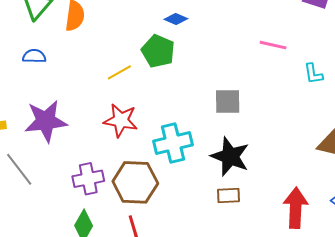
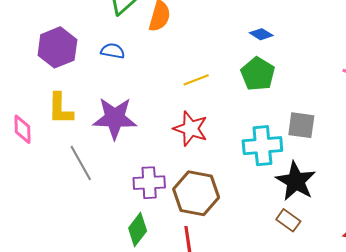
green pentagon: (158, 51) -> (258, 74), moved
cyan cross: (173, 143) -> (262, 146), moved
brown rectangle: (228, 195) -> (288, 220), turned 30

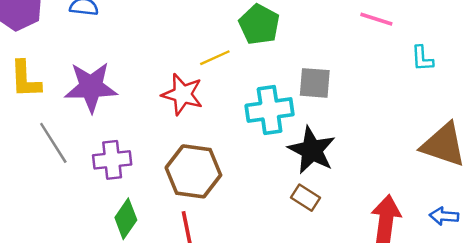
yellow line: (196, 80) -> (215, 58), moved
purple cross: (149, 183) -> (112, 160), moved

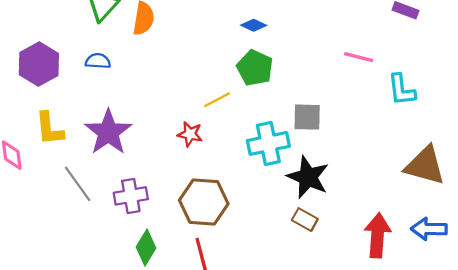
cyan L-shape: (422, 58) -> (402, 90), size x1.4
purple star: (91, 87) -> (108, 132), turned -30
red star: (182, 94) -> (190, 134), size x0.7
blue arrow: (444, 216) -> (429, 229), size x1.4

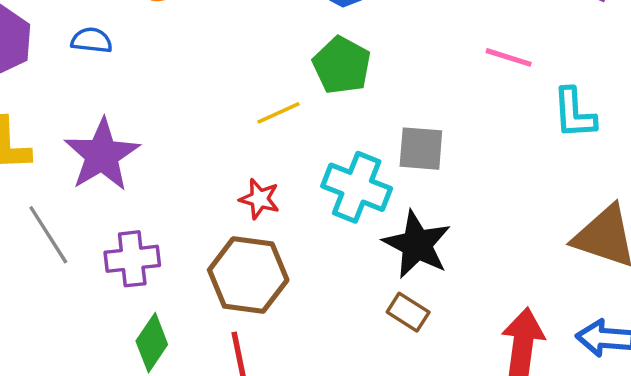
red star: (190, 134) -> (259, 199), moved
cyan cross: (268, 143) -> (357, 187), turned 30

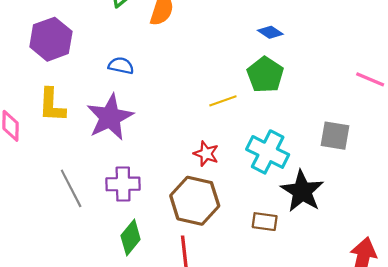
blue semicircle: (92, 40) -> (121, 66), moved
gray square: (421, 149) -> (335, 136), moved
gray line: (48, 235) -> (71, 188), moved
brown rectangle: (408, 312) -> (265, 222), moved, turned -30

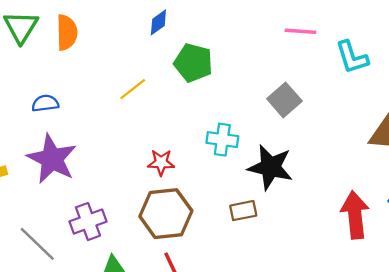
blue diamond: (270, 32) -> (158, 22), moved, turned -50
yellow line: (223, 101) -> (133, 89), moved
gray square: (335, 136) -> (284, 100), turned -32
cyan cross: (268, 152) -> (222, 140), size x0.7

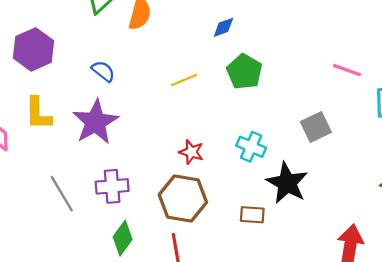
blue semicircle: (45, 103) -> (103, 71), turned 30

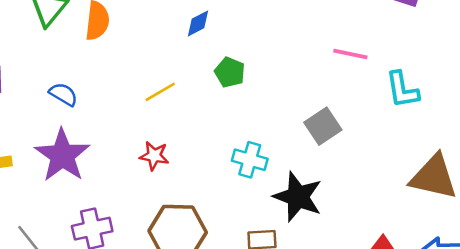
green pentagon: (244, 72) -> (230, 72), size x0.7
red star: (191, 152) -> (154, 156), moved

